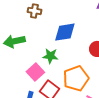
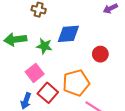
green star: (50, 56) -> (44, 46), moved

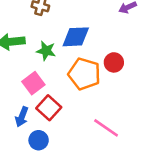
orange pentagon: (76, 83) -> (84, 74), moved, turned 30

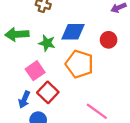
red circle: (114, 62) -> (109, 40), moved

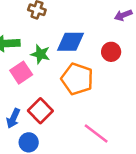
pink square: (35, 71) -> (21, 73), moved

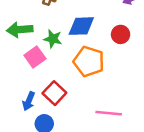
pink line: (96, 133) -> (109, 113), turned -30

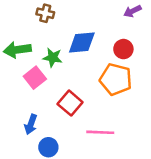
orange pentagon: (89, 61) -> (116, 79), moved
red square: (54, 93) -> (70, 103), moved
pink line: (109, 113) -> (100, 132), moved

